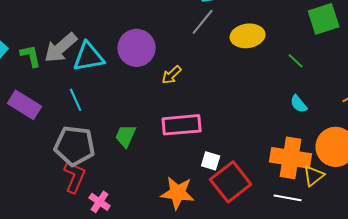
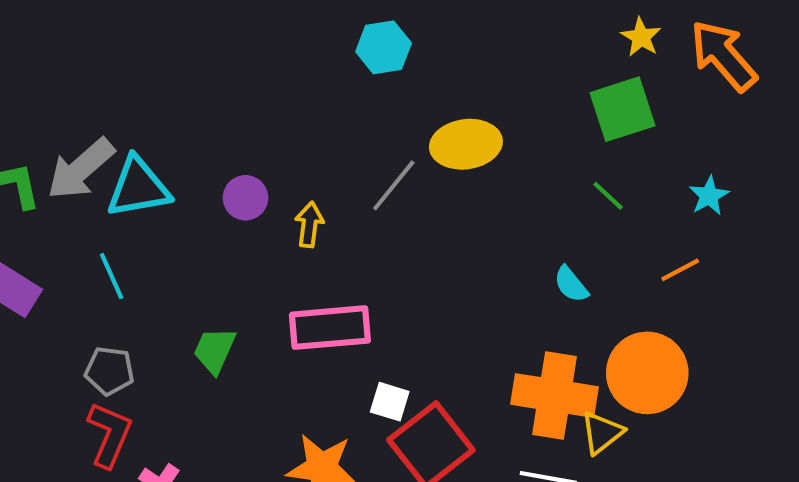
gray line: (203, 22) -> (394, 185), moved
purple circle: (137, 48) -> (245, 198), moved, size x0.6
green line: (296, 61) -> (608, 196), moved
yellow arrow: (172, 75) -> (309, 225), turned 140
gray pentagon: (75, 146) -> (110, 371), size x0.6

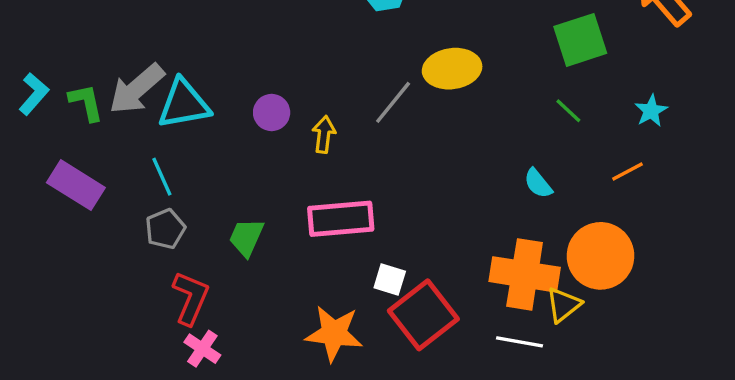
gray pentagon: (110, 371) -> (165, 229), moved, turned -30
red L-shape: (110, 435) -> (191, 298), moved

